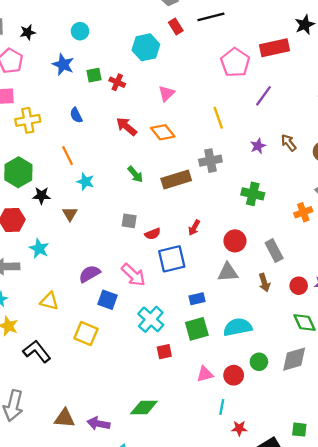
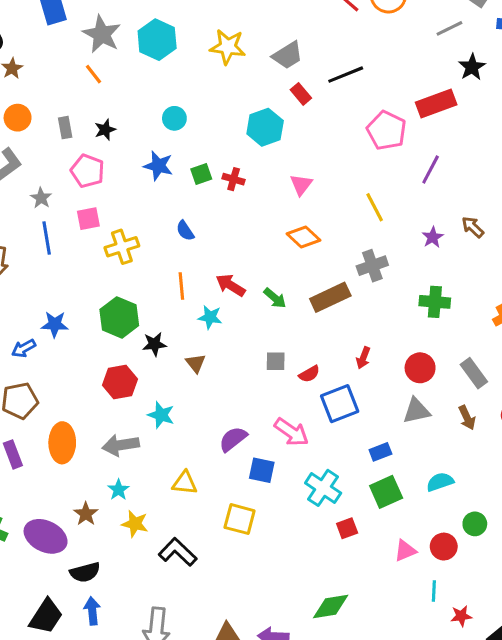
red arrow: (126, 127) -> (231, 285), moved
orange line: (67, 156) -> (181, 286), turned 30
cyan semicircle: (238, 327) -> (440, 482), size x0.7

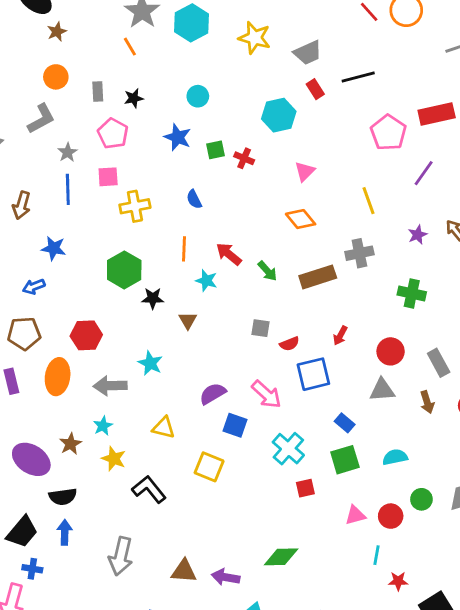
blue star: (55, 324) -> (54, 248), moved
red hexagon: (120, 382) -> (86, 335), moved
blue rectangle: (380, 452) -> (345, 423), turned 54

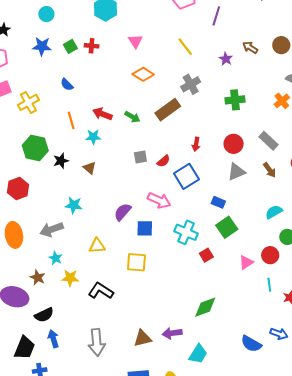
red hexagon: (86, 335) -> (18, 189), moved
cyan semicircle: (395, 457) -> (274, 212), moved

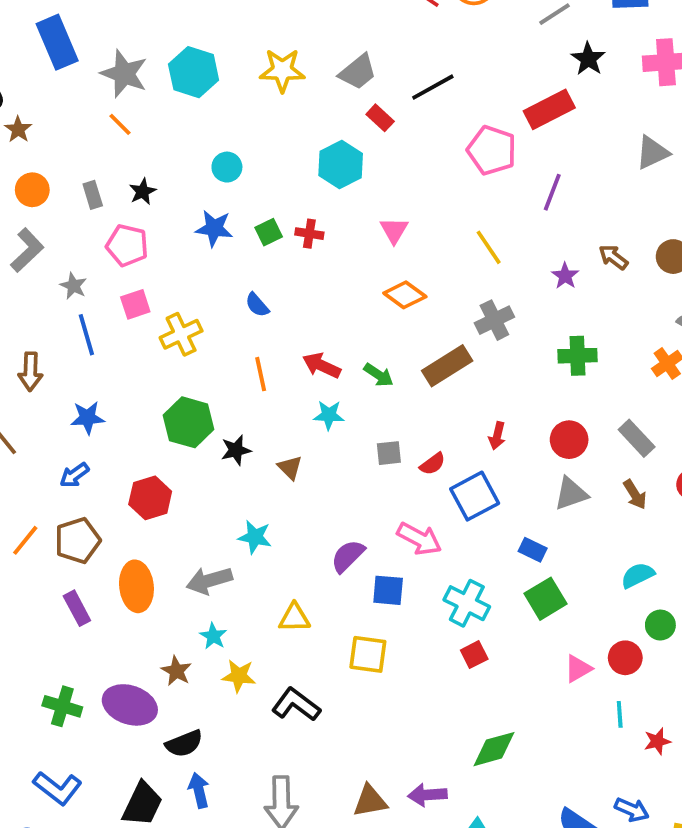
cyan star: (93, 137) -> (329, 415), moved
red square: (206, 255) -> (474, 655), moved

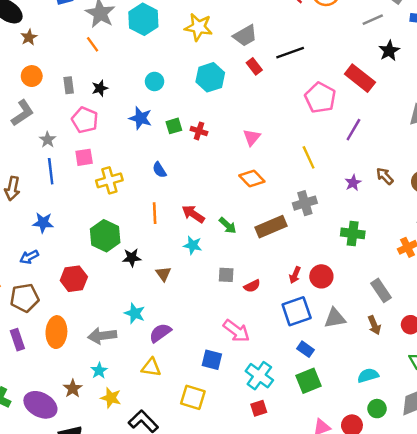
red rectangle: (549, 109) -> (360, 78), turned 56
cyan hexagon: (341, 165) -> (210, 77), moved
red circle: (569, 440) -> (321, 276), moved
blue square: (475, 496) -> (297, 311), moved
purple semicircle: (348, 556) -> (160, 333), moved

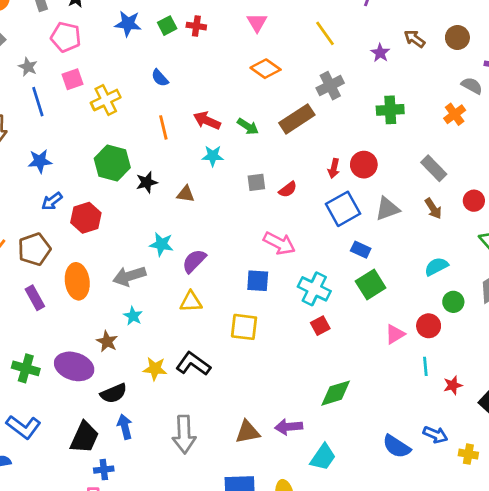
blue arrow: (29, 257) -> (52, 201), moved
brown triangle: (163, 274) -> (186, 194), turned -35
yellow star: (111, 398) -> (155, 369), moved

